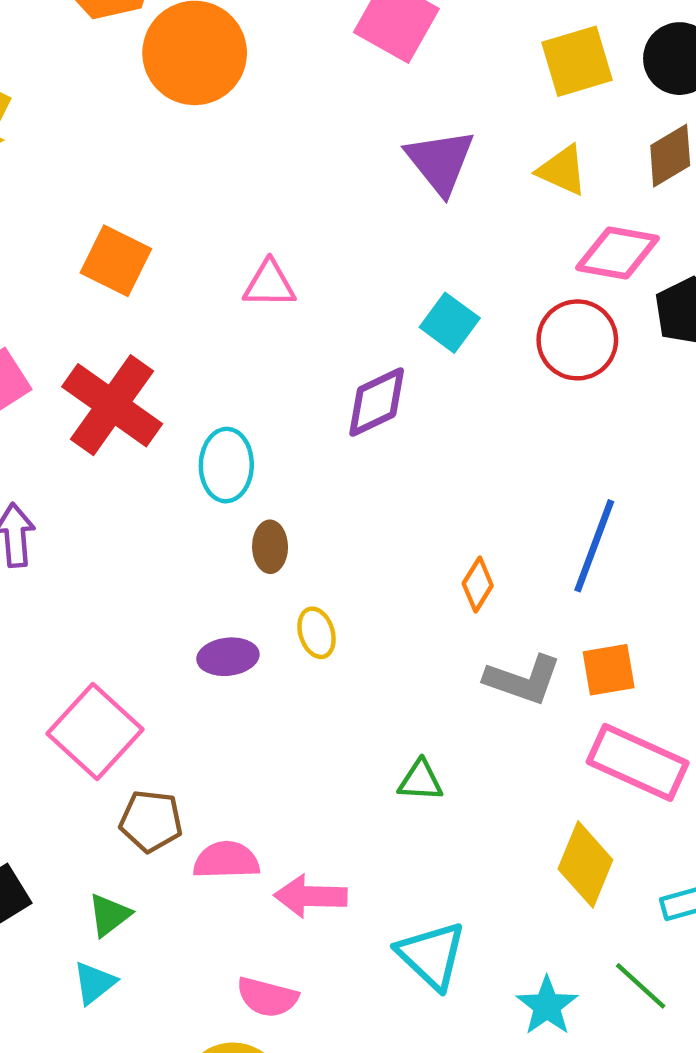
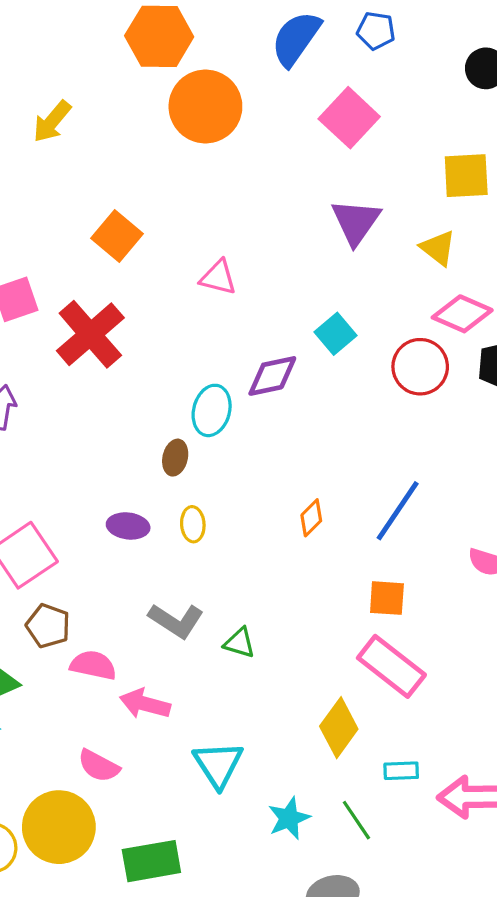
cyan ellipse: (226, 465) -> (212, 410), moved
gray L-shape: (523, 680) -> (176, 621), moved

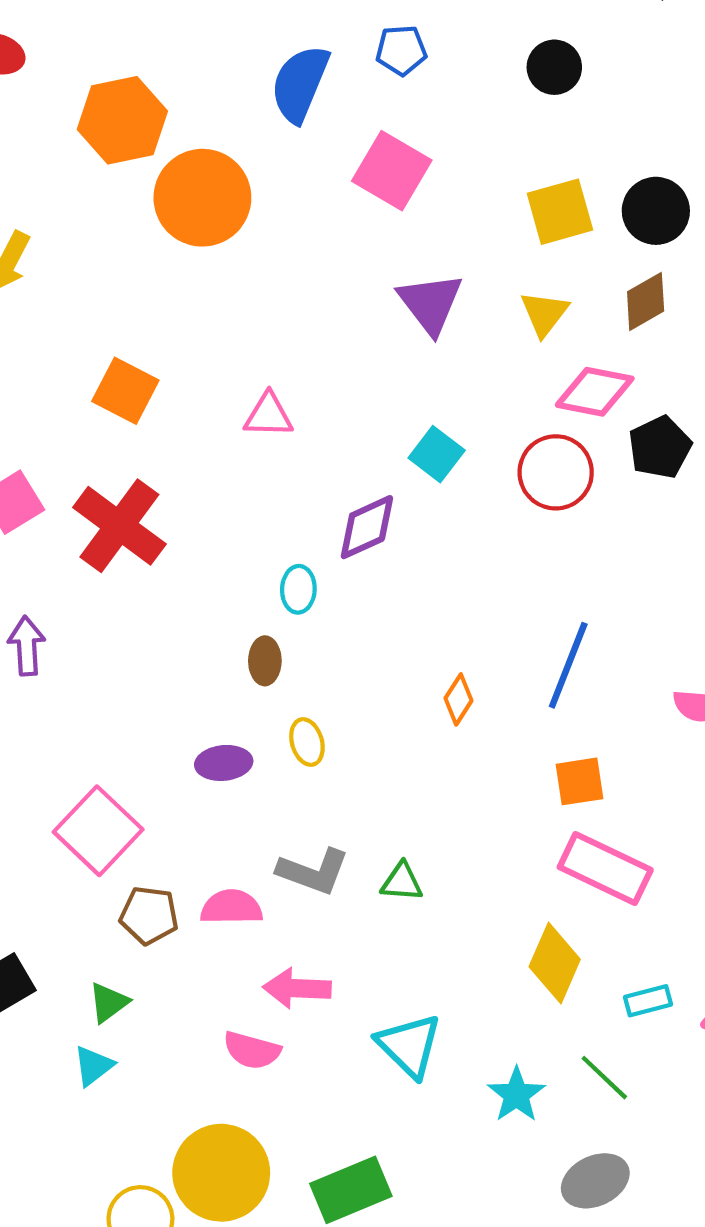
yellow triangle: (438, 248) -> (544, 313), turned 42
cyan ellipse: (212, 410) -> (298, 589), size x0.7
pink semicircle: (93, 665) -> (231, 907), moved
pink semicircle: (99, 766) -> (252, 1050), moved

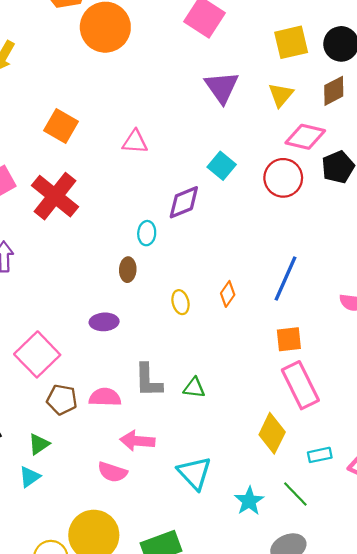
yellow ellipse: (307, 742) -> (181, 302), moved
pink rectangle: (605, 868) -> (300, 385), turned 36
gray L-shape: (313, 872) -> (148, 380), turned 66

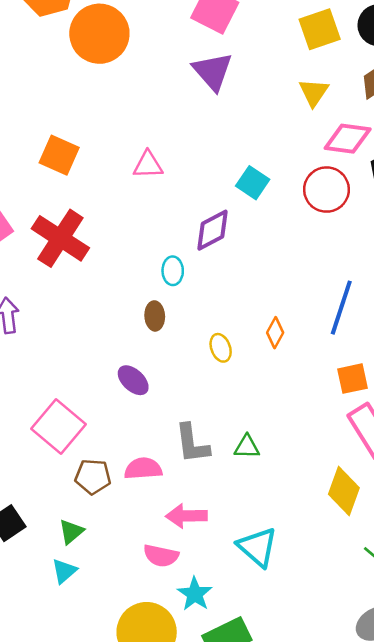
purple triangle: (222, 87) -> (213, 71), moved
purple ellipse: (104, 322) -> (133, 380), turned 52
cyan star: (249, 501) -> (195, 594), moved

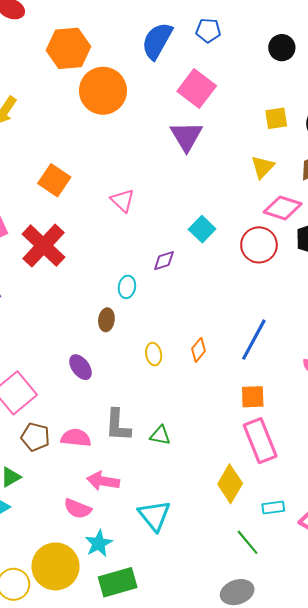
yellow square: (320, 29) -> (276, 118), size x0.7
pink triangle: (148, 165) -> (123, 200), turned 35
purple diamond: (213, 230) -> (164, 261), size x0.7

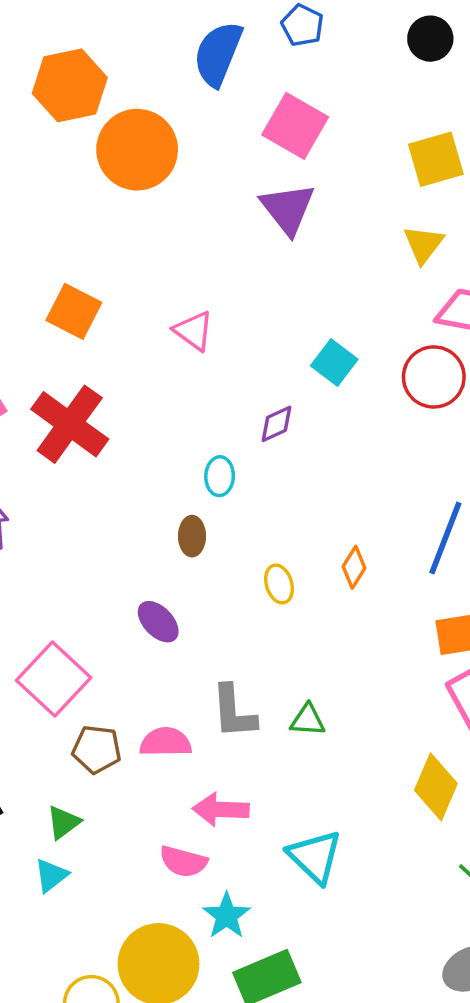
blue pentagon: (208, 30) -> (302, 25), turned 30
yellow square: (276, 118) -> (436, 159), size x1.4

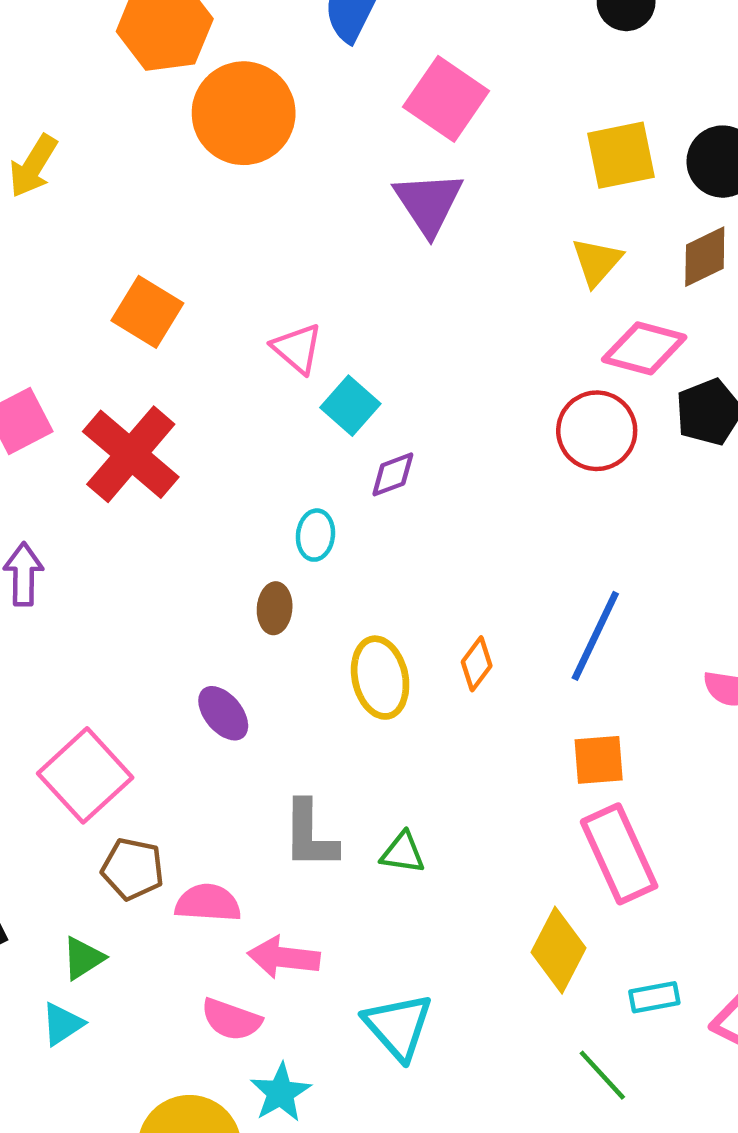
cyan square: (334, 362) -> (350, 406), moved
yellow ellipse: (279, 584) -> (380, 678), size x1.6
pink semicircle: (166, 742) -> (208, 903), moved

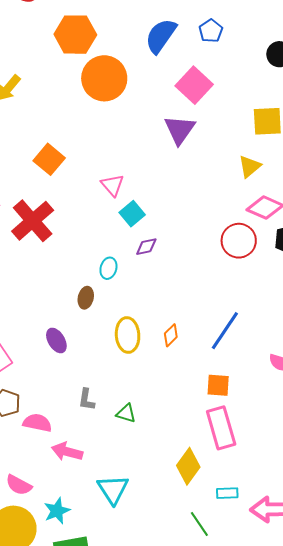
gray L-shape: (310, 835) -> (87, 400), size x0.7
pink semicircle: (231, 1020) -> (19, 485), moved

